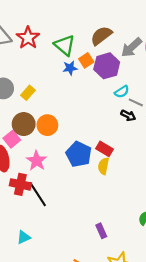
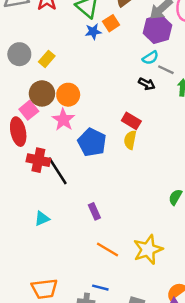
purple hexagon: (107, 66) -> (157, 29), moved
black arrow: (128, 115) -> (147, 84), moved
blue pentagon: (79, 154) -> (92, 142), moved
pink star: (37, 161) -> (63, 120), moved
purple rectangle: (101, 231) -> (94, 211), moved

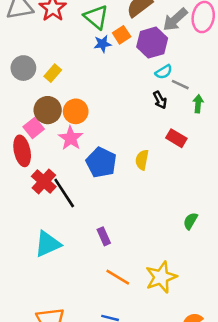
purple hexagon: (157, 29) -> (152, 43), moved
black arrow: (147, 84) -> (160, 100), turned 35
red rectangle: (131, 121) -> (176, 138), moved
red cross: (38, 160) -> (44, 181), turned 30
cyan triangle: (42, 219) -> (48, 244), size x1.6

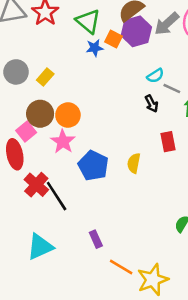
orange square: (122, 35) -> (114, 39), turned -30
purple hexagon: (152, 43) -> (136, 31), moved
red rectangle: (176, 138) -> (168, 142), turned 48
orange line: (118, 277) -> (121, 267), moved

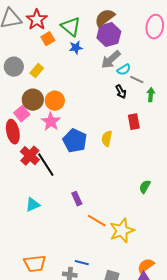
gray arrow: (167, 24) -> (111, 60), moved
orange square: (114, 39) -> (48, 39), moved, turned 32
cyan triangle: (40, 247) -> (33, 205), size x0.7

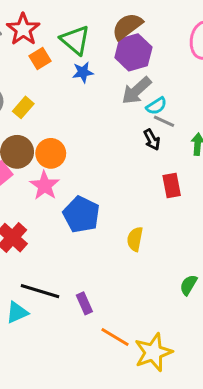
gray line: (137, 80) -> (164, 121), moved
yellow semicircle: (107, 139) -> (135, 239), moved
black line: (46, 165) -> (40, 291), moved, turned -40

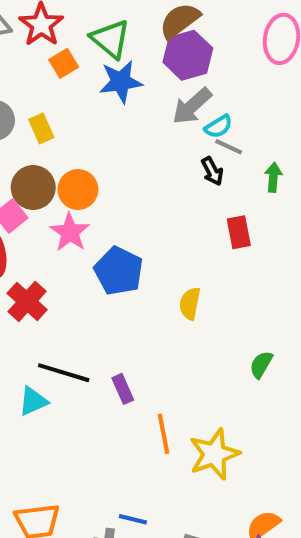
blue star: (83, 72) -> (121, 82), size x1.5
yellow rectangle: (23, 107) -> (41, 128), turned -65
orange line: (115, 337) -> (163, 434), turned 48

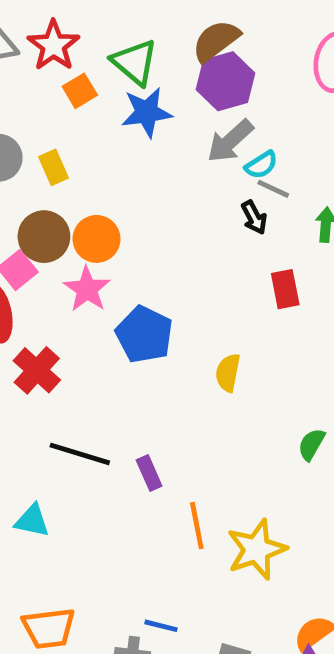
cyan triangle: (33, 401) -> (32, 521), moved, turned 36

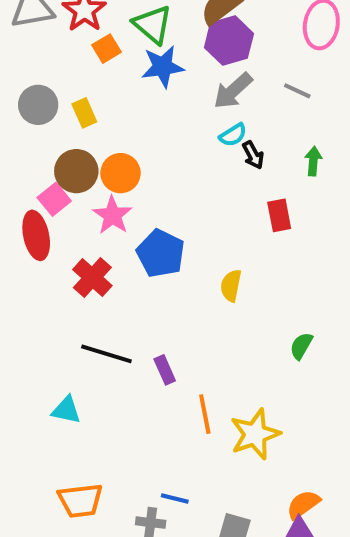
cyan semicircle: (261, 165) -> (233, 135), moved
gray line: (273, 189) -> (297, 91), moved
red cross: (37, 370) -> (92, 278), moved

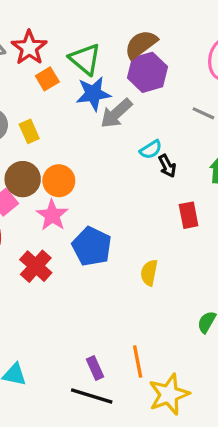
gray arrow: (233, 91) -> (116, 113), moved
black line: (106, 354) -> (92, 396), moved
purple rectangle: (165, 370) -> (95, 368), moved
orange line: (205, 414) -> (138, 361), moved

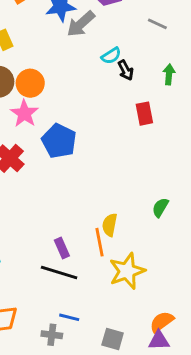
yellow semicircle: (149, 273) -> (110, 225), moved

